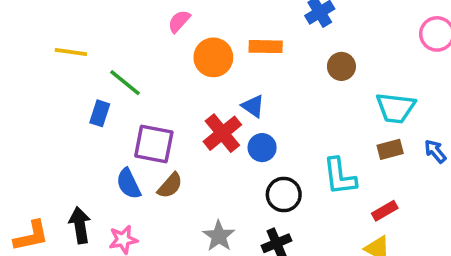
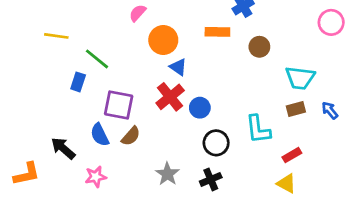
orange rectangle: (266, 47) -> (217, 32), moved
blue triangle: (253, 106) -> (178, 67), moved
black arrow: (80, 225) -> (63, 148), moved, turned -40

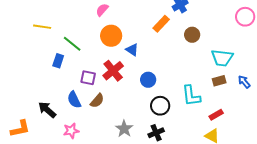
orange rectangle: (217, 32) -> (161, 24), turned -48
orange circle: (163, 40) -> (111, 36), moved
red cross: (170, 97) -> (113, 71), moved
purple square: (119, 105) -> (88, 78), size x0.7

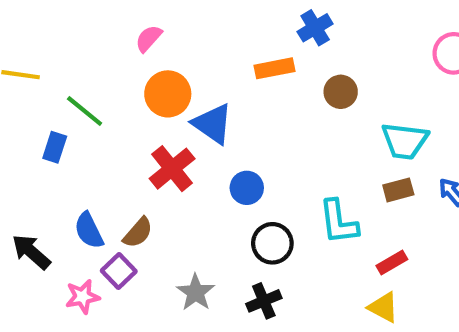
orange rectangle: (161, 24) -> (275, 68), turned 36
blue triangle: (132, 50) -> (213, 124), size x1.5
purple square: (88, 78) -> (119, 271), moved, turned 35

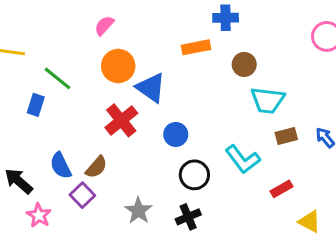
blue cross: (315, 28) -> (226, 18), turned 30
cyan trapezoid: (405, 141) -> (268, 100), moved
cyan L-shape: (339, 222) -> (243, 159), turned -30
pink star: (82, 297) -> (39, 215), moved, turned -30
yellow triangle: (383, 307) -> (310, 222), moved

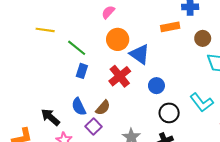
blue rectangle: (36, 105) -> (82, 71), moved

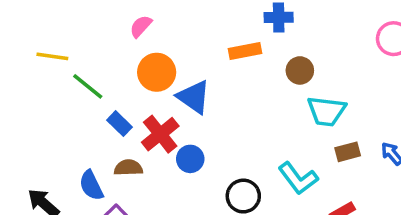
yellow line: (45, 30) -> (52, 56), moved
blue rectangle: (82, 71) -> (119, 124), moved, turned -64
blue circle: (156, 86) -> (190, 159), moved
brown semicircle: (103, 108) -> (128, 168), moved, turned -133

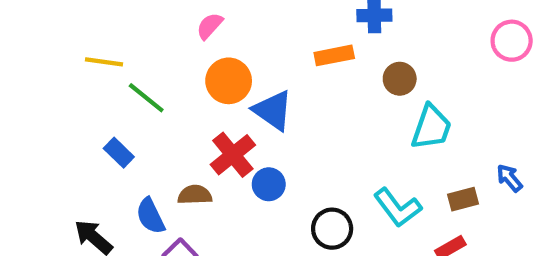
cyan trapezoid: (326, 111) -> (431, 127), turned -78
blue rectangle: (119, 124) -> (119, 153), moved
brown rectangle: (348, 152) -> (463, 199), moved

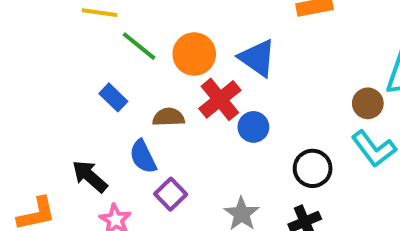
brown circle: (400, 79) -> (368, 103), moved
orange circle: (229, 81) -> (194, 54), moved
brown semicircle: (195, 195) -> (169, 117), moved

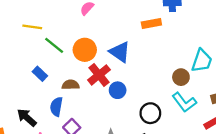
blue semicircle: (143, 157) -> (56, 107), turned 36

